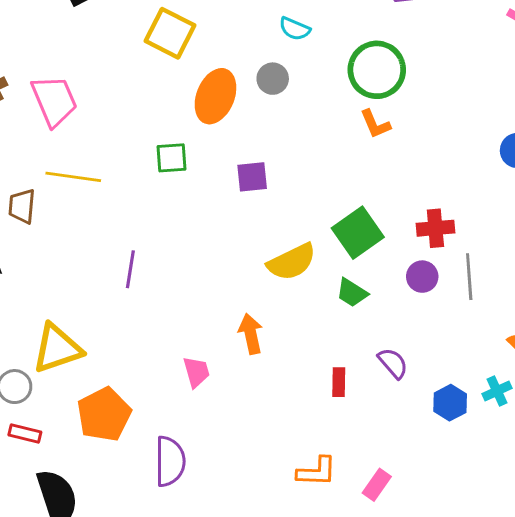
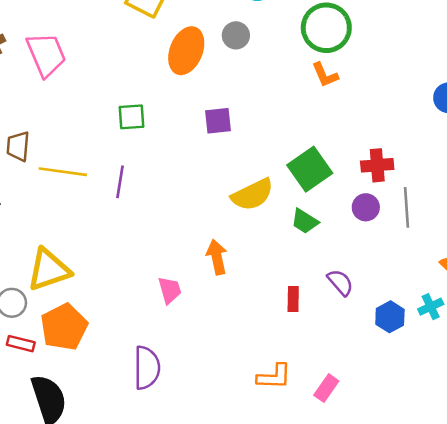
green square: (171, 158) -> (131, 117), moved
yellow line: (73, 177) -> (63, 172), moved
purple line: (130, 269) -> (120, 182), moved
orange pentagon: (104, 414) -> (64, 327), moved

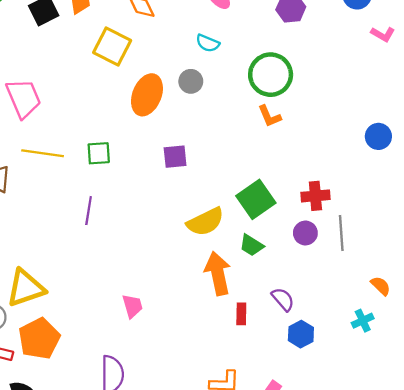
yellow line: (63, 172) -> (43, 153), moved
orange arrow: (217, 257) -> (218, 273), moved, size x1.4
blue hexagon: (390, 317) -> (301, 334), moved

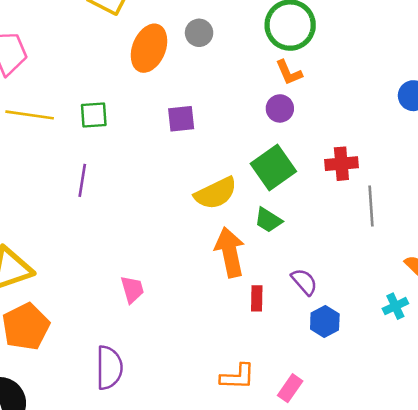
purple circle: (305, 233) -> (280, 108), moved

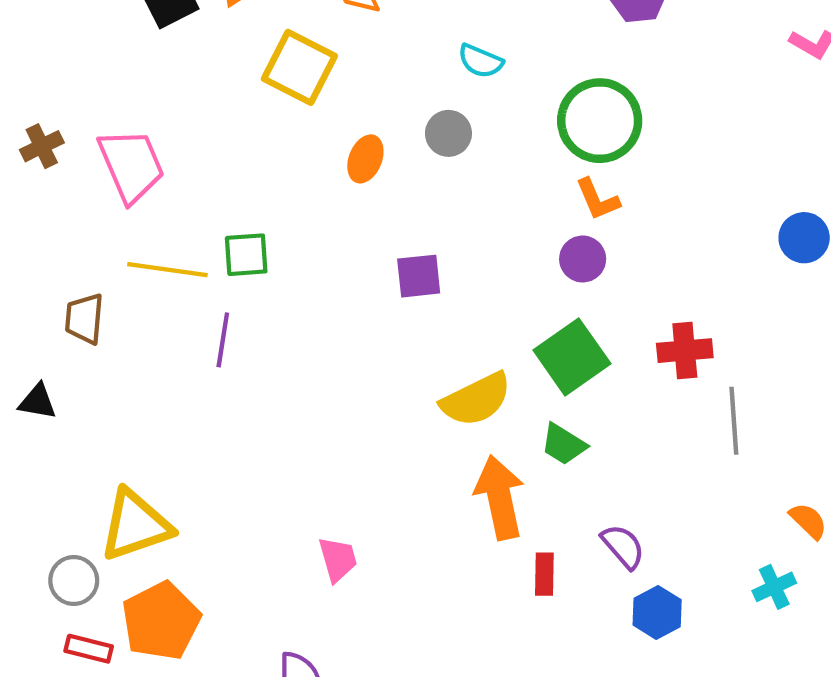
orange ellipse: (149, 48) -> (365, 159), size x0.6
green square: (94, 115) -> (246, 255), moved
purple line: (82, 180) -> (223, 340), moved

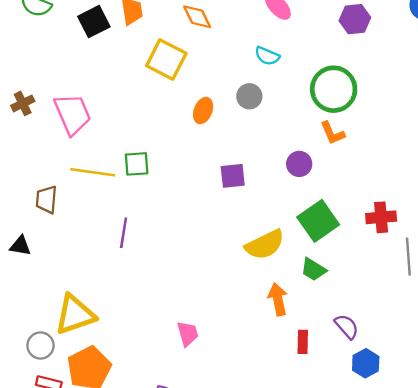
purple circle: (583, 259) -> (299, 164), moved
purple line: (223, 340) -> (124, 233), moved
orange arrow: (500, 497) -> (278, 299), size x0.7

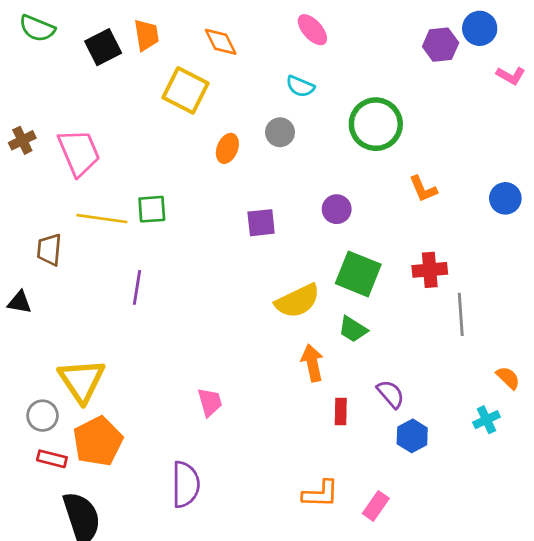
purple hexagon: (355, 19) -> (441, 45), moved
orange L-shape: (332, 133) -> (423, 189), moved
green square: (318, 221) -> (358, 274), turned -33
yellow triangle: (75, 315) -> (82, 381), turned -45

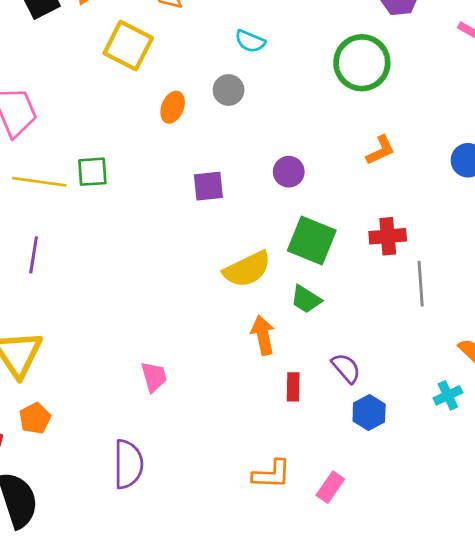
green circle: (376, 124) -> (362, 63), moved
orange L-shape: (423, 189) -> (381, 150), turned -92
purple line: (137, 287) -> (34, 255), moved
orange pentagon: (98, 441) -> (35, 418), size x0.6

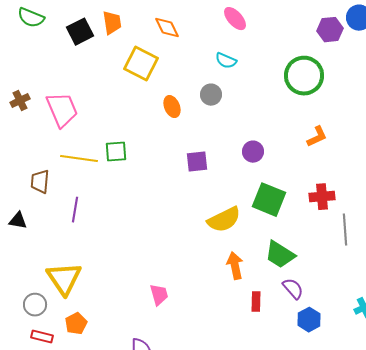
orange ellipse: (173, 107) -> (172, 107), turned -45
green trapezoid: (306, 299) -> (280, 255), moved, size x1.4

